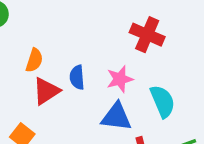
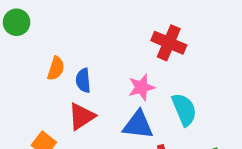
blue semicircle: (77, 77) -> (83, 80), moved
red triangle: (46, 91) -> (82, 116), moved

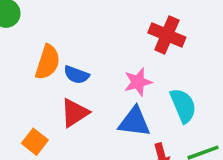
orange semicircle: (56, 68) -> (48, 62), size x1.4
blue semicircle: (83, 80) -> (76, 75), turned -65

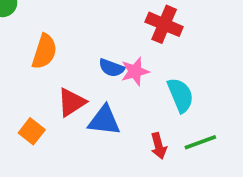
blue semicircle: (76, 75) -> (111, 68), moved
blue triangle: (134, 122) -> (104, 120), moved

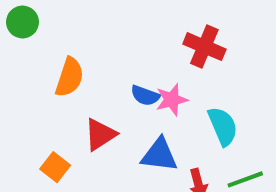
blue triangle: (104, 120) -> (159, 155), moved

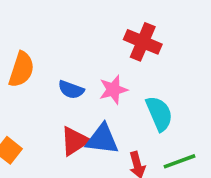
blue semicircle: (145, 96) -> (71, 90), moved
red triangle: (100, 134) -> (75, 141), moved

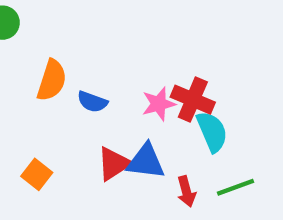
red cross: (143, 42) -> (193, 100), moved
blue semicircle: (71, 90) -> (92, 102), moved

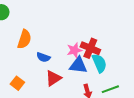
blue semicircle: (92, 102) -> (43, 57), moved
blue triangle: (146, 162) -> (78, 65), moved

